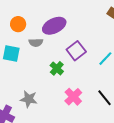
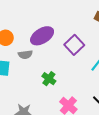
purple square: (76, 51) -> (74, 45), moved

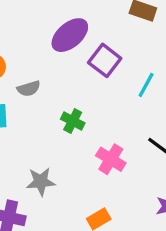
purple ellipse: (42, 36) -> (70, 35), moved

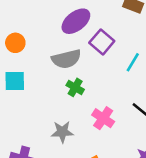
gray semicircle: (29, 89) -> (66, 59), moved, size x1.6
gray star: (41, 182) -> (62, 132), moved

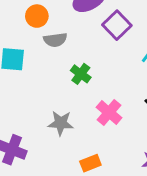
orange circle: (15, 43) -> (37, 16), moved
gray semicircle: (66, 59) -> (55, 40), moved, size x0.7

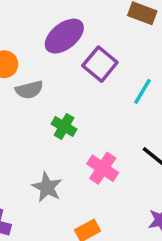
gray star: (61, 123) -> (47, 187), turned 30

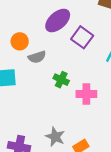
pink cross: (103, 168) -> (86, 94), moved, turned -30
gray star: (47, 187) -> (55, 137), moved

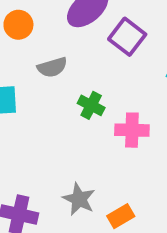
orange circle: (20, 41) -> (18, 25), moved

